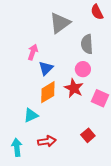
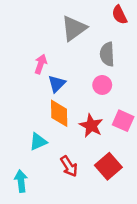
red star: (74, 88) -> (91, 126), moved
orange diamond: (48, 92) -> (59, 113), turned -60
red square: (88, 135) -> (108, 166), size x1.5
red arrow: (47, 141) -> (69, 166), moved, turned 66

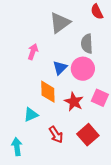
blue triangle: (57, 84) -> (60, 68), moved
pink circle: (102, 85) -> (83, 69), size x1.5

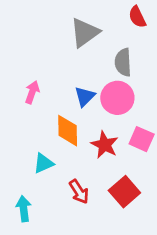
pink arrow: (33, 52) -> (32, 92), moved

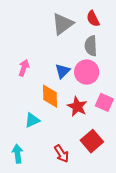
red semicircle: (137, 17) -> (93, 19), moved
red arrow: (79, 192) -> (62, 154), moved

